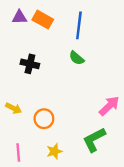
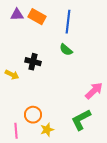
black cross: (30, 64) -> (33, 62), moved
yellow arrow: (14, 108) -> (12, 75), moved
orange circle: (44, 119) -> (33, 115), moved

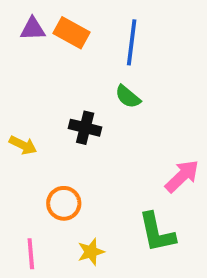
black cross: (33, 62) -> (85, 128), moved
orange circle: (33, 115) -> (64, 203), moved
green L-shape: (81, 120) -> (157, 232), turned -75

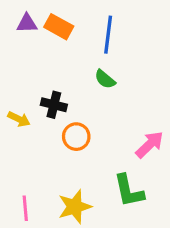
black cross: (85, 128) -> (54, 105), moved
orange circle: (64, 203) -> (76, 137), moved
yellow star: (91, 252) -> (75, 207), size x1.5

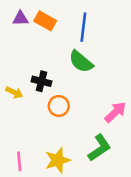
green semicircle: (105, 79) -> (81, 62), size x1.5
green L-shape: (129, 191) -> (99, 148), turned -112

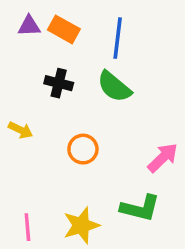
black cross: (41, 81) -> (59, 83), moved
green L-shape: (99, 148) -> (140, 208), turned 48

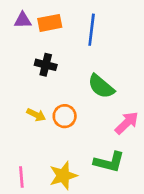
orange rectangle: (64, 29) -> (50, 23), turned -40
green semicircle: (114, 87) -> (101, 86), moved
yellow arrow: (21, 130) -> (36, 115), moved

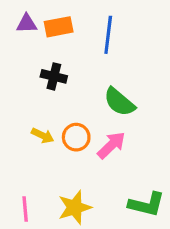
pink arrow: (127, 123) -> (111, 145), moved
green L-shape: (109, 162) -> (147, 204), moved

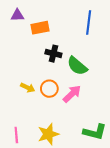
orange rectangle: (59, 27) -> (40, 28), moved
blue line: (108, 35) -> (89, 23), moved
black cross: (54, 76) -> (53, 54), moved

